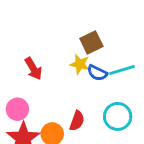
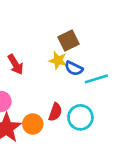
cyan line: (122, 70) -> (96, 79), moved
cyan circle: (118, 116) -> (80, 117), moved

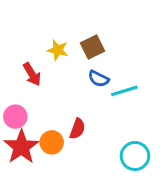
yellow star: (58, 60) -> (58, 50), moved
cyan circle: (80, 117) -> (135, 156), moved

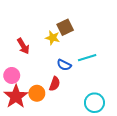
yellow star: (58, 50) -> (53, 38), moved
blue semicircle: (99, 79) -> (64, 65), moved

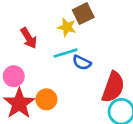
cyan line: (87, 58) -> (65, 53), moved
red semicircle: (55, 84) -> (113, 87), moved, size x1.6

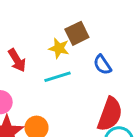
blue semicircle: (82, 63) -> (102, 65), moved, turned 30

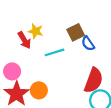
brown square: (77, 33) -> (76, 32), moved
yellow star: (59, 48) -> (36, 31), moved

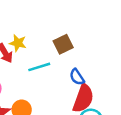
blue semicircle: (88, 43) -> (77, 77), moved

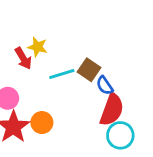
brown square: (63, 44) -> (89, 70), moved, turned -30

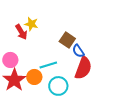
cyan line: (62, 74) -> (48, 65), moved
cyan circle: (120, 135) -> (58, 86), moved

